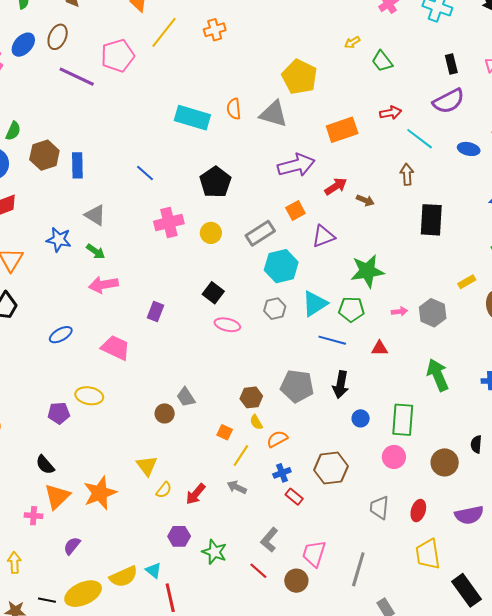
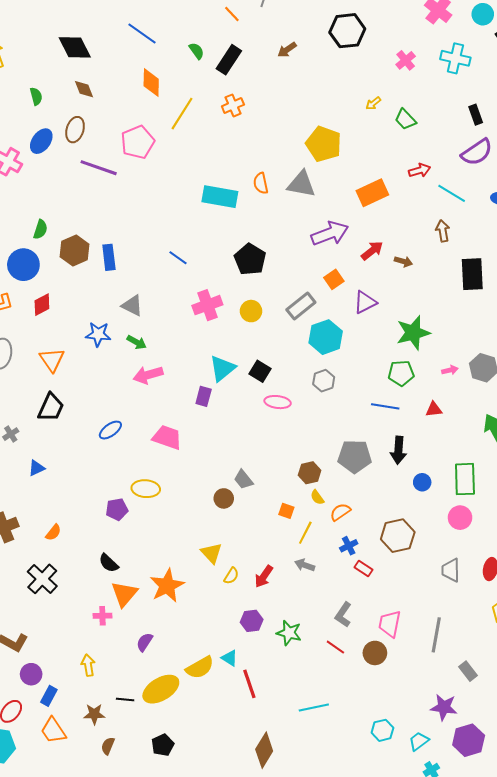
cyan triangle: (315, 304) -> (222, 368), moved

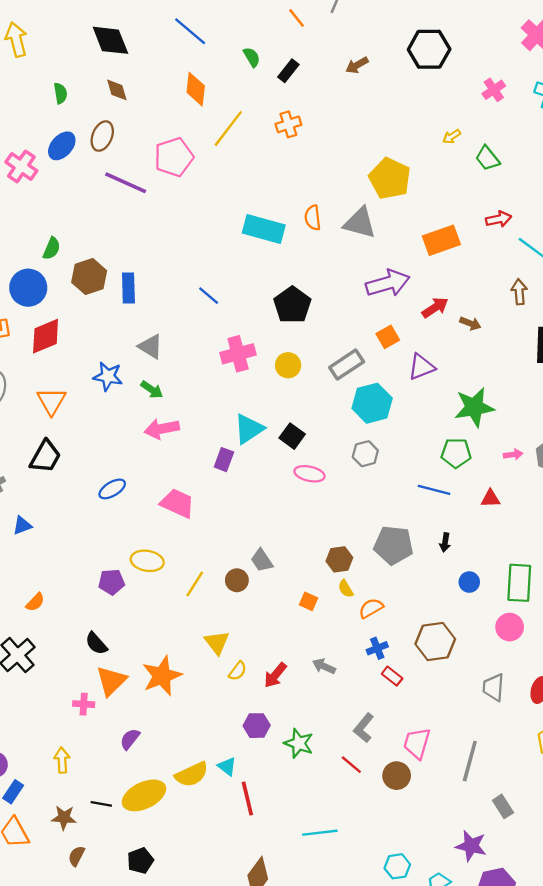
black rectangle: (229, 60) -> (288, 71), size x0.7
red diamond: (42, 305) -> (46, 336), size x1.4
black arrow: (398, 450) -> (445, 542), size x0.6
yellow line: (305, 533) -> (195, 584), moved

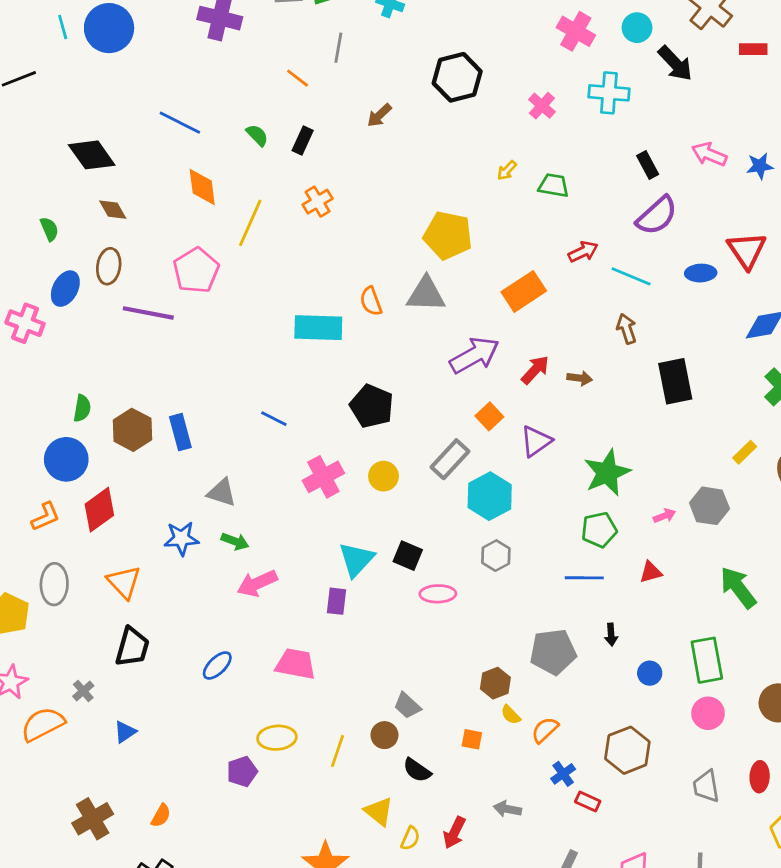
green trapezoid: (487, 158) -> (554, 185), turned 152
black semicircle: (96, 643) -> (417, 770), moved

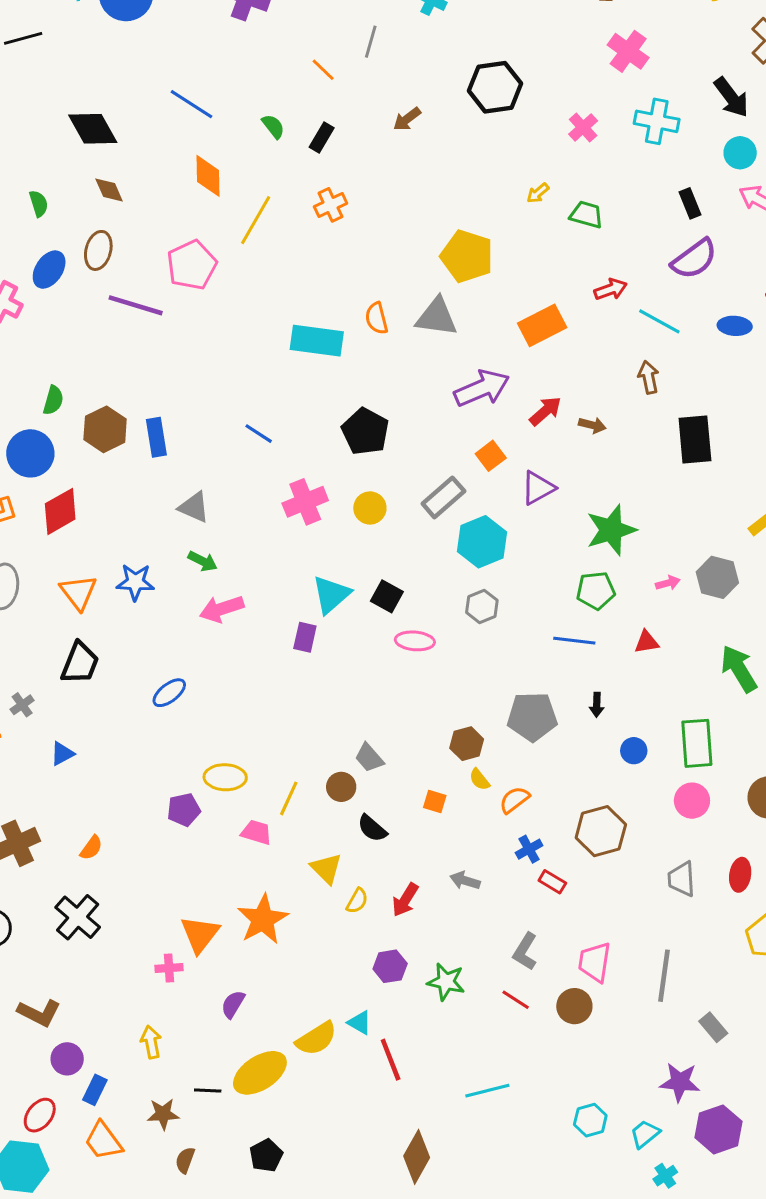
cyan circle: (637, 28) -> (740, 153), moved
blue star: (181, 538) -> (135, 582), moved
pink trapezoid: (296, 664) -> (256, 832), moved, size x0.7

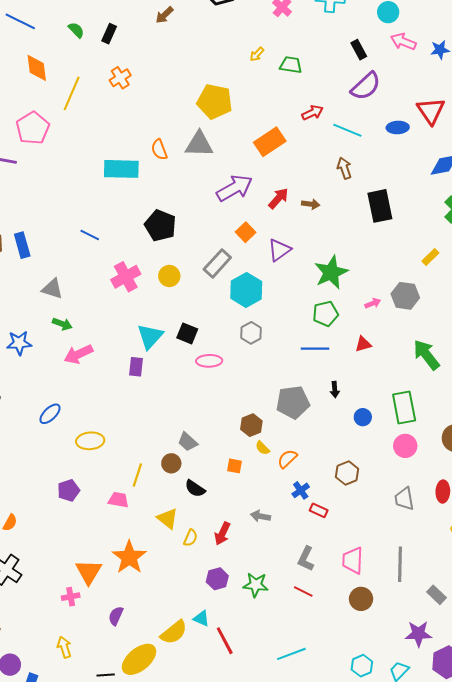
yellow ellipse: (225, 777) -> (90, 441), moved
brown hexagon: (601, 831) -> (347, 473), size x0.7
brown circle: (574, 1006) -> (361, 599), moved

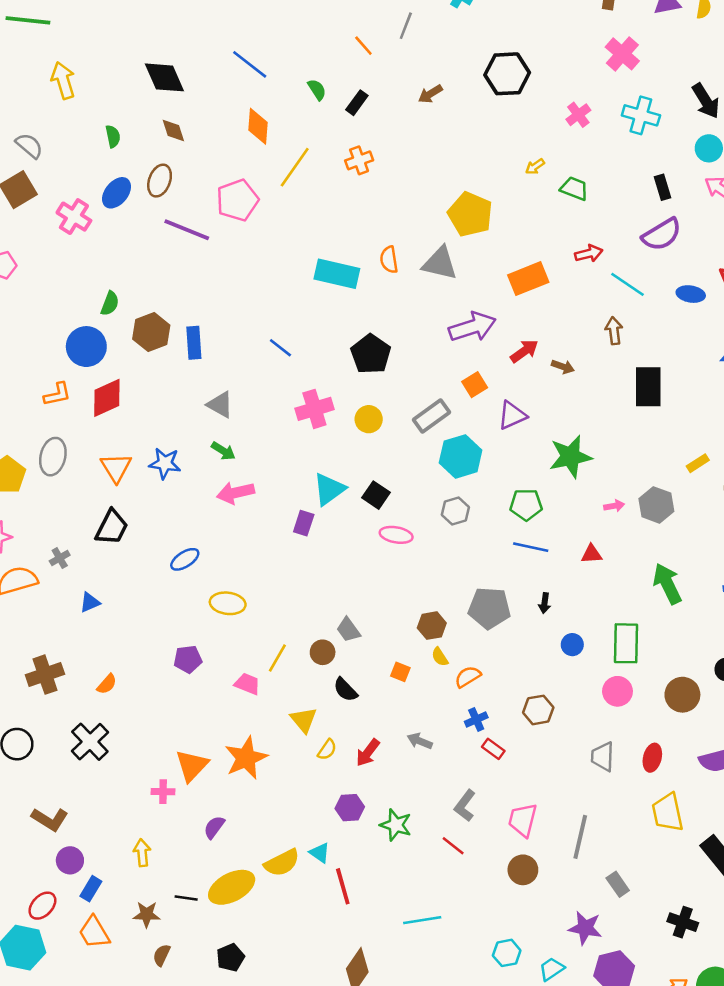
green pentagon: (325, 314) -> (526, 505), moved

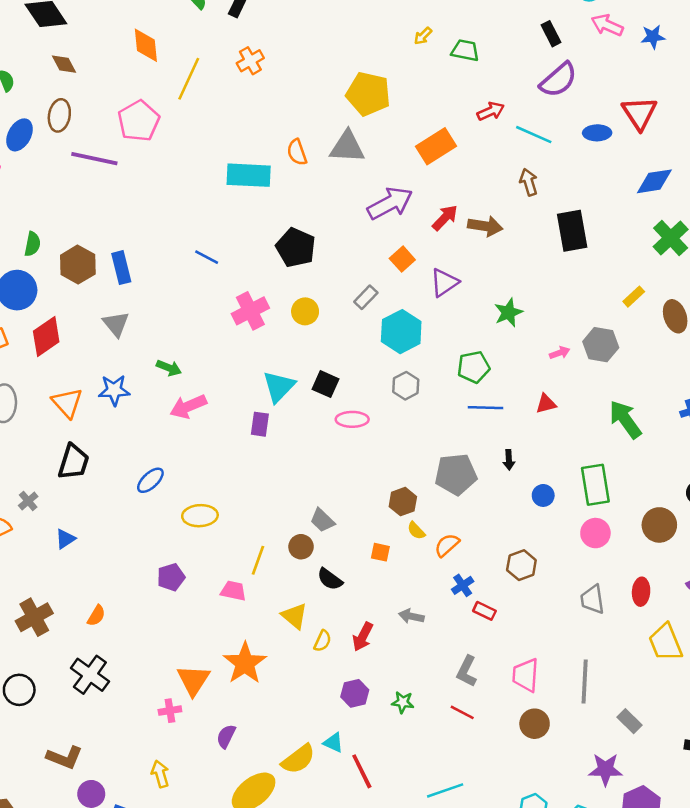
brown arrow: (563, 367) -> (485, 226), size x1.5
gray triangle: (220, 405) -> (116, 324), moved, turned 32
gray rectangle: (431, 416) -> (366, 297), size x0.7
green star: (570, 457) -> (508, 313), size x0.7
green star: (396, 825) -> (403, 702), size x0.7

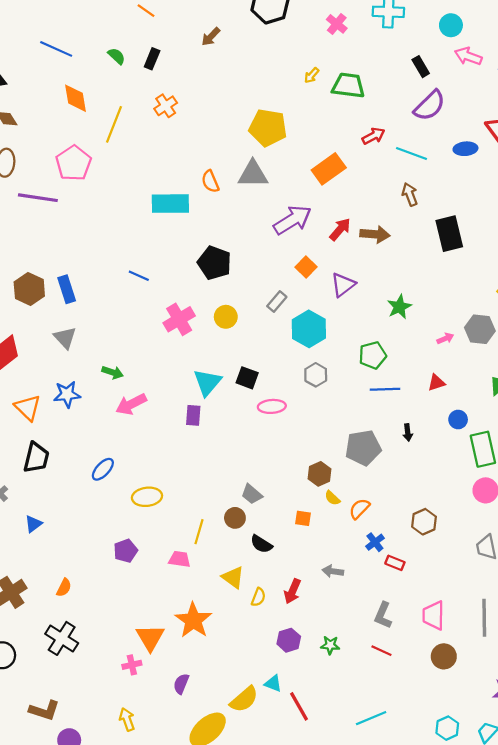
green trapezoid: (465, 50) -> (348, 85), size x1.4
blue circle: (543, 495) -> (458, 420), moved

